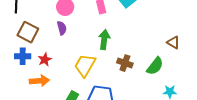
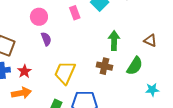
purple semicircle: (62, 28) -> (46, 39), moved
green arrow: (104, 40) -> (114, 41), moved

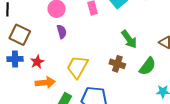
green arrow: (114, 41) -> (129, 39), turned 138
orange arrow: (21, 93) -> (45, 83), moved

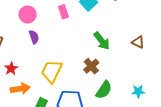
brown cross: (117, 64) -> (91, 66), turned 35
green semicircle: (148, 66) -> (104, 90), moved

